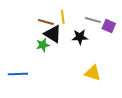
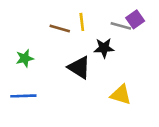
purple square: (109, 26) -> (135, 19), moved, turned 32
black triangle: (53, 34) -> (79, 67), moved
green star: (43, 45) -> (25, 58), moved

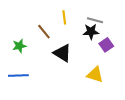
purple square: (135, 19) -> (106, 45), moved
brown line: (60, 28) -> (44, 32), moved, turned 35
black star: (104, 48) -> (91, 32), moved

